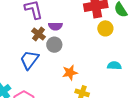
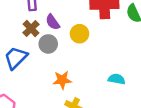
purple semicircle: (55, 26) -> (53, 22), turned 48
yellow circle: (105, 28) -> (80, 34), moved

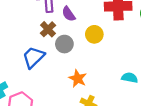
purple semicircle: (53, 22) -> (69, 14), moved
orange star: (62, 80) -> (78, 78), turned 30

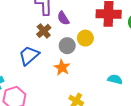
gray circle: (64, 44) -> (67, 46), moved
orange star: (78, 78) -> (62, 67), moved

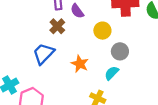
gray circle: (67, 46) -> (120, 51), moved
cyan semicircle: (115, 79) -> (112, 73), moved, turned -56

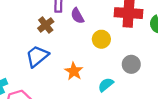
brown cross: (57, 26) -> (46, 25), moved
gray circle: (120, 51) -> (131, 64), moved

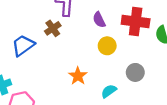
purple semicircle: (77, 16) -> (99, 20), moved
blue trapezoid: (37, 56) -> (23, 45), moved

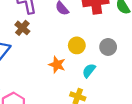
yellow circle: (107, 46) -> (77, 45), moved

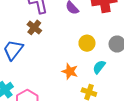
orange star: (57, 65) -> (70, 71), moved

